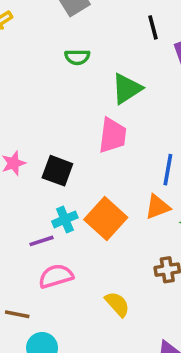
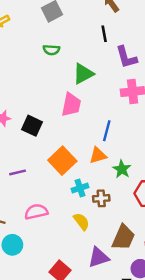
cyan cross: (65, 219) -> (80, 188), moved
pink semicircle: (56, 276) -> (36, 212), moved
yellow semicircle: (117, 304) -> (81, 222), moved

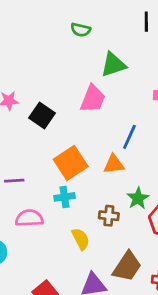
green star: (122, 169) -> (138, 198), moved
purple line: (18, 172) -> (14, 181), moved
cyan cross: (80, 188) -> (64, 197), moved

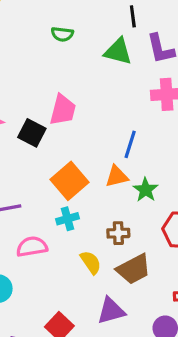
green triangle: (113, 65) -> (118, 52), moved, turned 40
pink trapezoid: (93, 99) -> (63, 110), moved
green star: (138, 198) -> (146, 190), moved
brown trapezoid: (127, 266) -> (134, 269), moved, turned 36

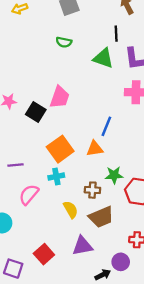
green star: (146, 190) -> (114, 175), moved, turned 30
pink semicircle: (32, 247) -> (29, 195), turned -45

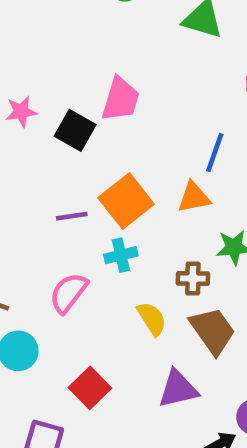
purple line: (16, 165) -> (72, 216), moved
brown trapezoid: (101, 217) -> (213, 331), turned -100
red square: (44, 254) -> (90, 388), moved

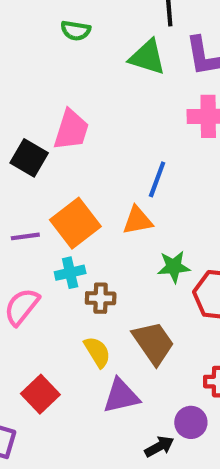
brown cross: (193, 279) -> (101, 298), moved
yellow semicircle: (152, 319) -> (97, 352), moved

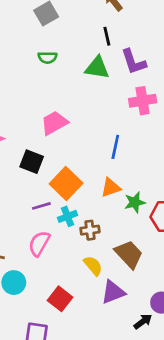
pink trapezoid: (71, 130) -> (54, 123), turned -128
black square: (29, 158) -> (32, 162), moved
orange triangle: (138, 220) -> (111, 187), moved
purple line: (25, 236) -> (41, 206), moved

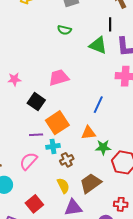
brown cross: (90, 230) -> (67, 160), turned -32
brown trapezoid: (129, 254) -> (91, 183), turned -95

